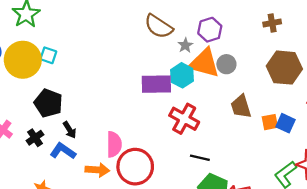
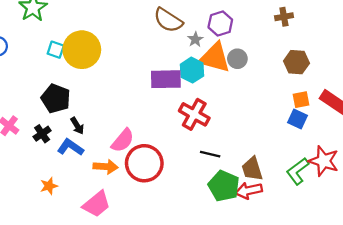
yellow circle: (23, 60) -> (82, 50), moved
brown hexagon: (284, 68) -> (296, 62), size x0.7
brown trapezoid: (241, 107) -> (252, 169), moved
orange square: (270, 122) -> (301, 100), moved
pink semicircle: (114, 144) -> (123, 141), turned 40

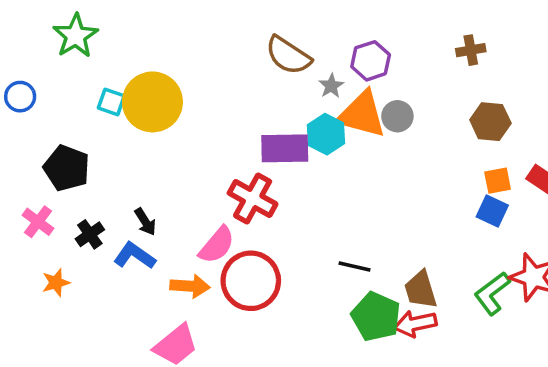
black pentagon: (56, 98) -> (67, 168), moved
red cross: (194, 114) -> (253, 199), moved
orange star: (49, 186) -> (56, 283), moved

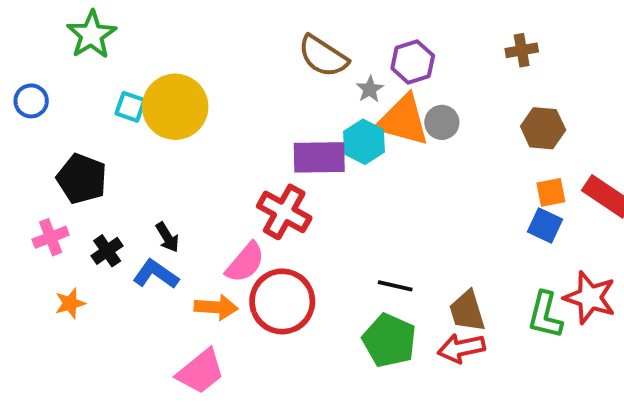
pink cross: (38, 222) -> (51, 237), turned 32
green L-shape: (492, 293) -> (545, 315), turned -39
green pentagon: (376, 317) -> (389, 340), moved

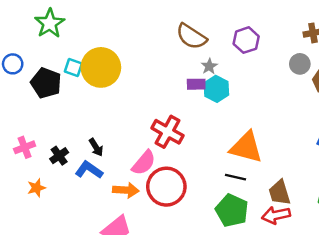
gray star: (370, 89) -> (209, 66), moved
orange triangle: (403, 120) -> (246, 147), moved
gray circle: (442, 122) -> (300, 64), moved
purple rectangle: (319, 157) -> (196, 84), moved, size x0.6
black pentagon: (82, 179) -> (46, 83), moved

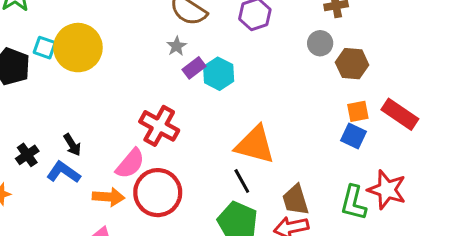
gray star: (209, 66) -> (177, 46), moved
purple rectangle: (196, 84) -> (194, 68), turned -36
black line: (235, 177) -> (242, 181), turned 48

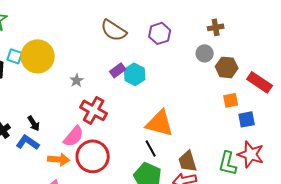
gray star: (177, 46) -> (77, 80), moved
red rectangle: (400, 114) -> (260, 82), moved
blue square: (353, 136) -> (247, 119), moved, turned -36

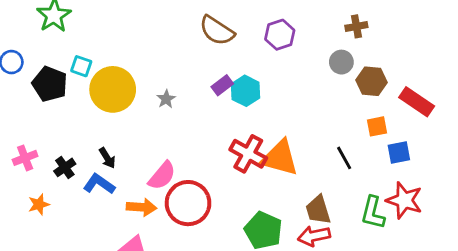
yellow circle: (38, 56) -> (113, 89), moved
red cross: (94, 110) -> (248, 154), moved
black line: (151, 148) -> (344, 158), moved

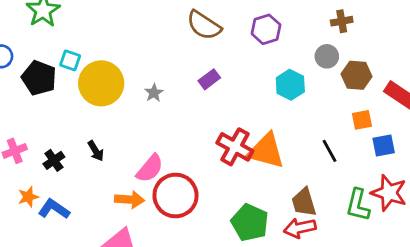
cyan hexagon: (246, 91) -> (290, 85), moved
blue L-shape: (99, 184) -> (54, 209), moved

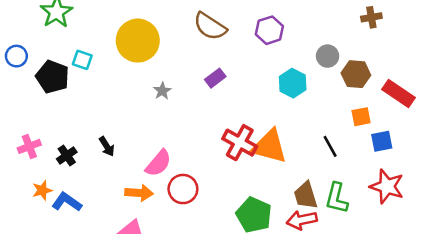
brown cross: (342, 21) -> (371, 17), moved
yellow circle: (101, 83) -> (138, 41), moved
red circle: (175, 196) -> (183, 189), size x0.7
green L-shape: (358, 205) -> (337, 198), moved

